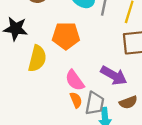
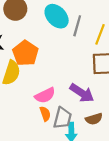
orange pentagon: (66, 36) -> (25, 53), moved, turned 30
pink semicircle: (75, 80) -> (45, 95), turned -84

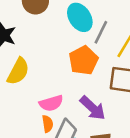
orange pentagon: (25, 53) -> (84, 60), moved

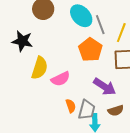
gray line: (101, 32) -> (100, 25), turned -36
pink semicircle: (51, 103) -> (61, 79), moved

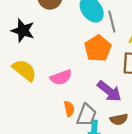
yellow semicircle: (39, 68) -> (24, 70), moved, turned -75

